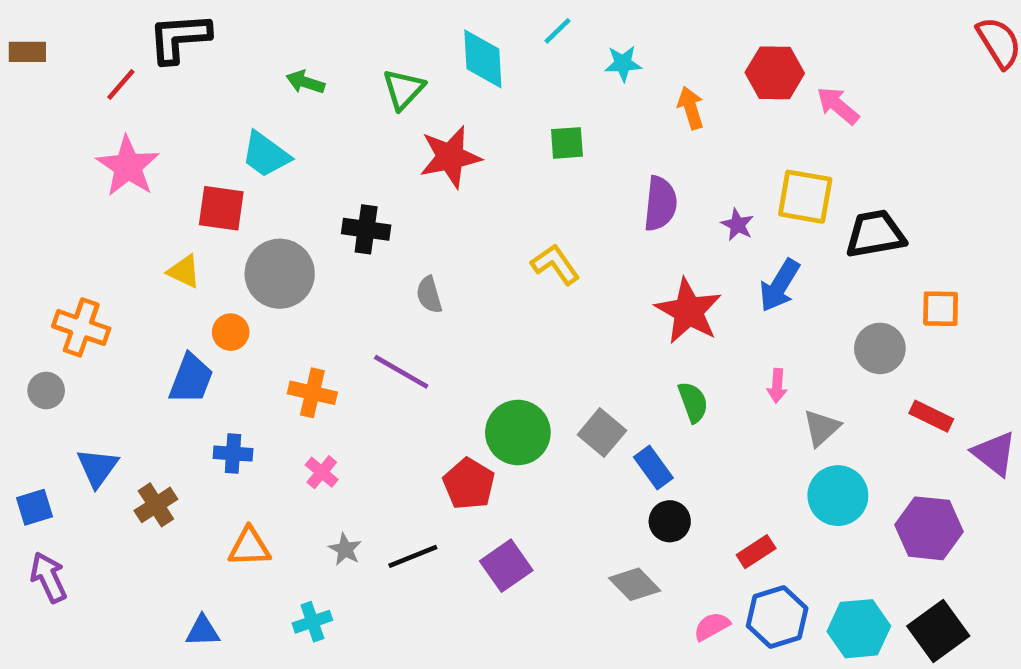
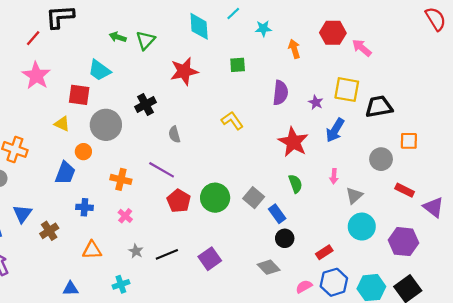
green triangle: (403, 89) -> (146, 40), moved
black cross: (366, 229) -> (146, 105), turned -36
red pentagon: (469, 484) -> (179, 201), moved

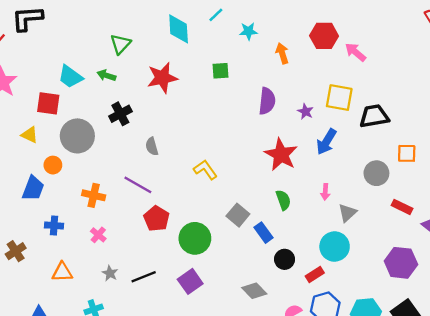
green arrow: (118, 37) -> (106, 75), moved
yellow L-shape: (232, 121) -> (205, 170), moved
green circle: (215, 198) -> (195, 238), moved
cyan circle: (362, 227) -> (335, 247), moved
black circle: (285, 238) -> (285, 259), moved

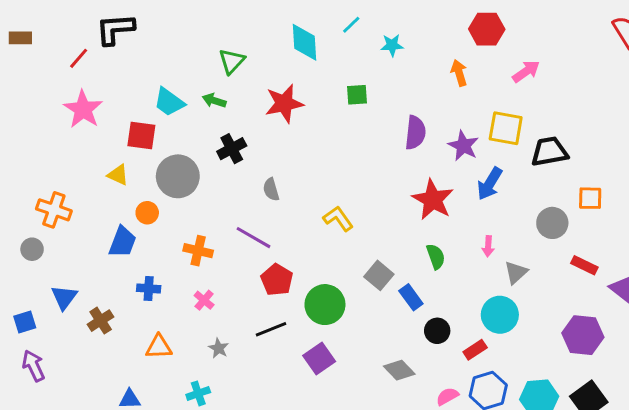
red hexagon: (324, 36) -> (487, 29), moved
pink arrow: (356, 52) -> (526, 71), turned 105
orange arrow: (282, 53) -> (459, 73), moved
purple star: (305, 112) -> (463, 146), size x1.5
black line: (144, 277) -> (271, 329), moved

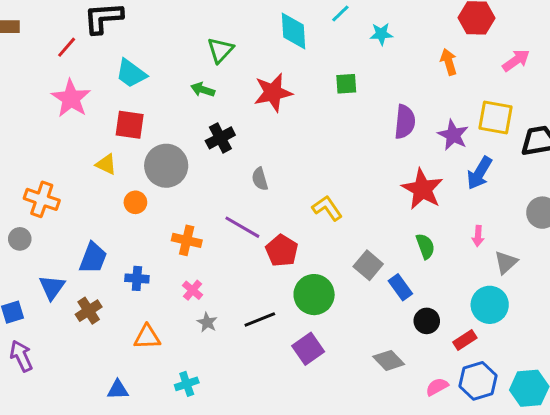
cyan trapezoid: (169, 102) -> (131, 74), moved
blue trapezoid: (122, 242) -> (93, 258), moved
red pentagon: (277, 280) -> (282, 251), moved
gray star: (219, 348) -> (207, 322), moved

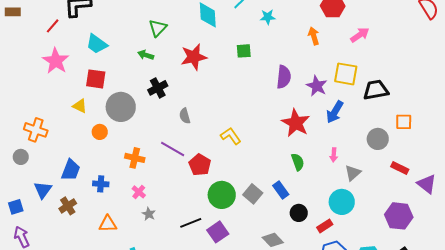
gray square: (368, 265) -> (253, 194), moved
black line: (260, 319) -> (191, 223), moved

